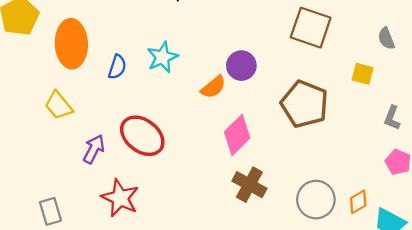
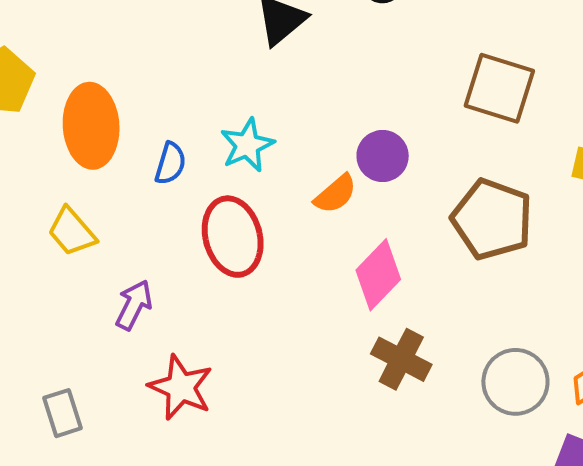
red ellipse: (142, 136) -> (233, 237), moved, turned 39

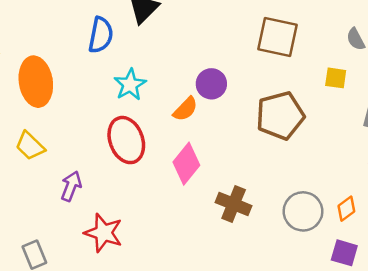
blue semicircle: (170, 163) -> (101, 35), moved, size x1.4
brown pentagon: (492, 219) -> (280, 116), turned -30
pink diamond: (378, 275) -> (186, 164), moved

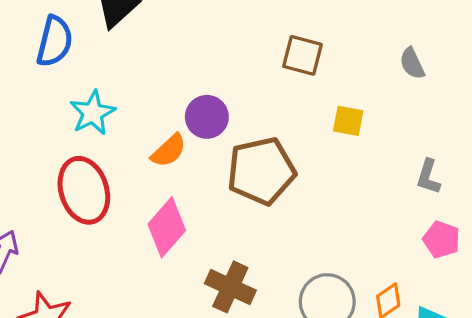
brown square: (277, 37) -> (302, 55), size x0.7
yellow square: (336, 78) -> (348, 121), moved
brown pentagon: (280, 116) -> (261, 171), moved

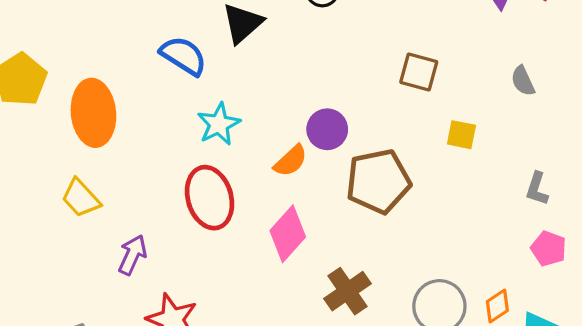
blue semicircle: (55, 41) -> (183, 56), turned -72
brown cross: (230, 287) -> (348, 291), turned 30

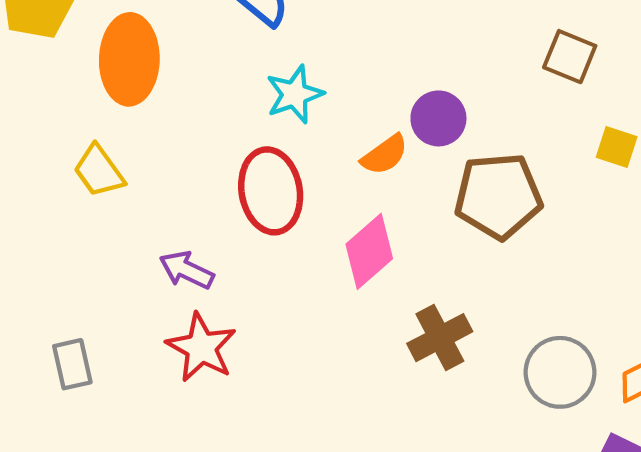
purple arrow: (132, 255) -> (187, 270), moved, turned -96

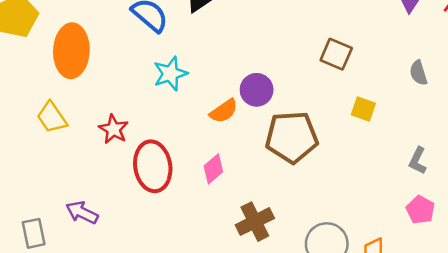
red ellipse: (271, 191) -> (153, 166), moved
pink diamond: (369, 251) -> (213, 169), size x0.7
purple arrow: (187, 270) -> (82, 212), moved
red star: (201, 347) -> (114, 129), moved, size x0.7

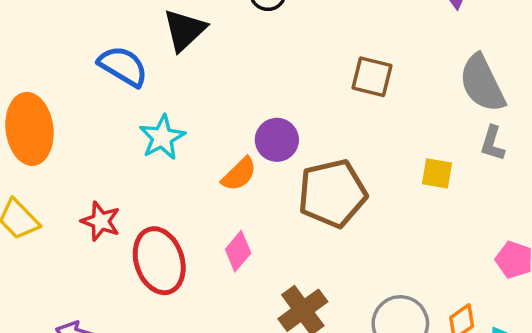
gray semicircle: (418, 73) -> (482, 83), size x1.8
yellow square: (363, 109) -> (437, 173), moved
gray L-shape: (418, 161) -> (492, 143), moved

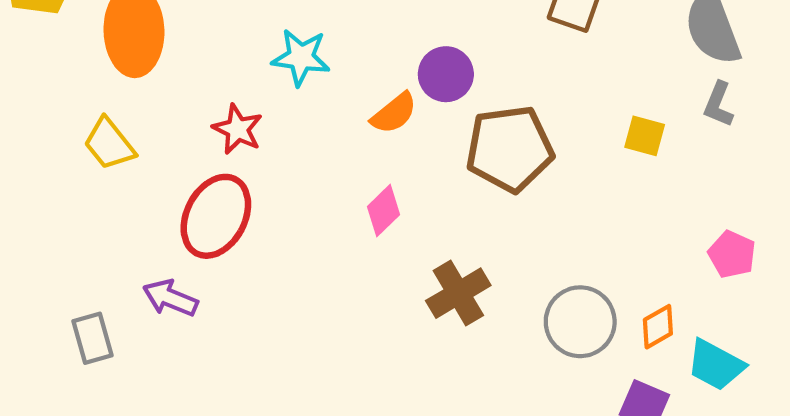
cyan star: (162, 137) -> (301, 57), turned 30
red star: (101, 221) -> (238, 129), moved
red ellipse: (159, 261) -> (216, 216), moved, turned 40

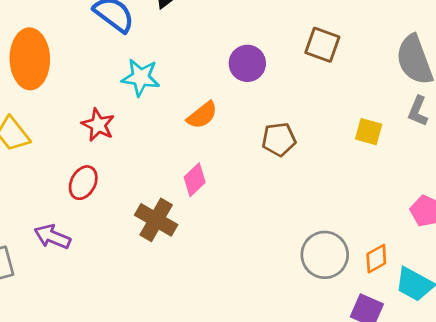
purple circle: (446, 74) -> (247, 63), moved
brown pentagon: (510, 149) -> (279, 139), size x0.6
red ellipse: (216, 216) -> (83, 183), size x0.6
brown cross: (458, 293) -> (156, 220), moved, turned -30

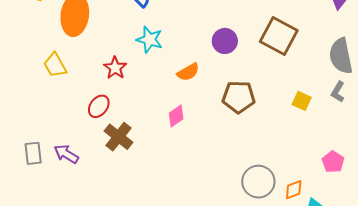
brown square: (322, 45) -> (279, 36), size x1.5
brown pentagon: (279, 139) -> (239, 97), size x1.4
brown cross: (156, 220) -> (118, 137), moved
purple arrow: (52, 237) -> (66, 154), moved

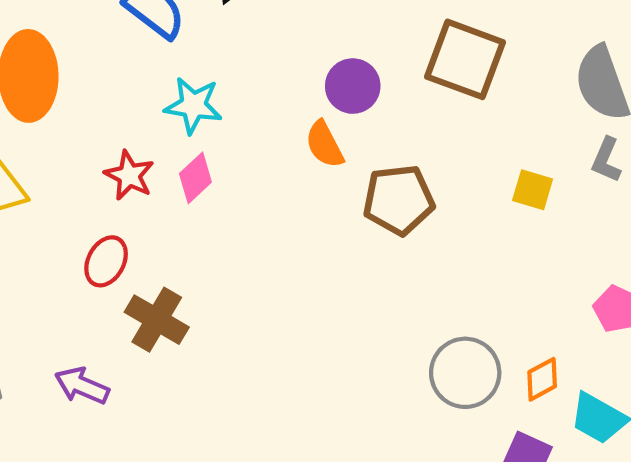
orange semicircle: (188, 72) -> (325, 144), moved, turned 100
pink diamond: (176, 116) -> (195, 178), moved
purple arrow: (66, 154) -> (82, 386), moved

